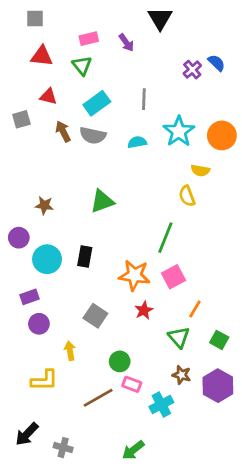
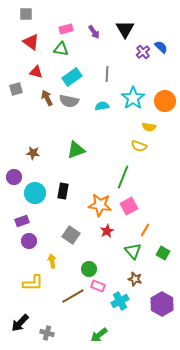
black triangle: (160, 18) -> (125, 29), moved
red triangle: (42, 56) -> (31, 42), turned 30
green triangle: (82, 66) -> (61, 49), turned -42
yellow semicircle: (187, 196) -> (139, 146), turned -49
purple hexagon: (218, 386) -> (162, 304), moved

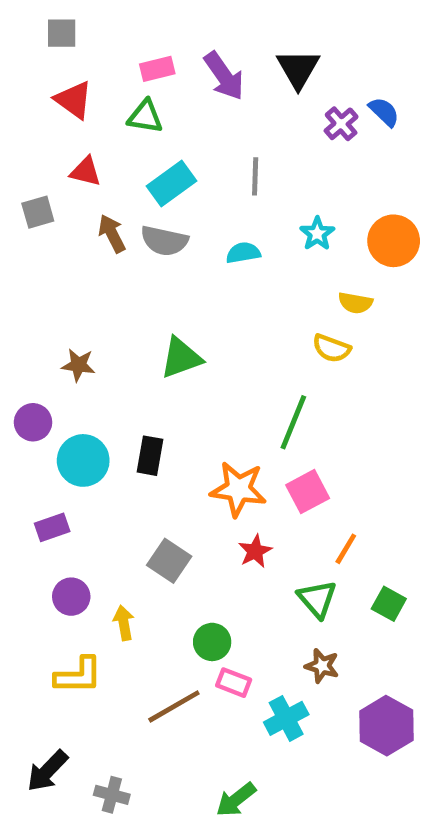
purple arrow: (94, 32) -> (224, 76), size x1.5
cyan star: (133, 98) -> (317, 234), size x0.6
purple circle: (29, 241) -> (71, 597), moved

